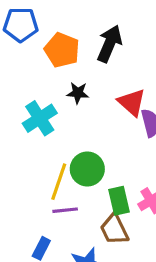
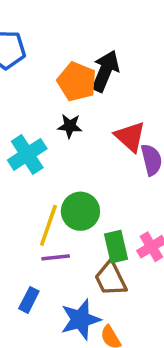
orange pentagon: (62, 50) -> (77, 82), moved

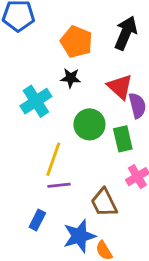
black arrow: (105, 71) -> (126, 33), moved
green circle: (80, 211) -> (89, 124), moved
green rectangle: (116, 247) -> (123, 139), moved

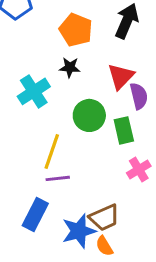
red triangle: (120, 87) -> (121, 76), turned 32
brown trapezoid: (104, 203) -> (104, 218), moved, turned -88
blue rectangle: (37, 220) -> (35, 215), size x1.5

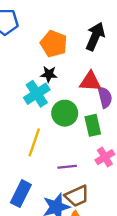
red triangle: (121, 76) -> (90, 81), turned 50
cyan cross: (34, 91) -> (37, 94), moved
purple line: (58, 178) -> (67, 167), moved

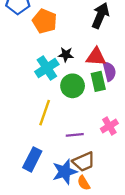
orange pentagon: (54, 44) -> (45, 21), moved
black star: (49, 74) -> (66, 55), moved
green rectangle: (93, 125) -> (98, 81), moved

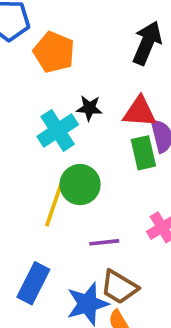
green circle: (73, 86) -> (80, 185), moved
brown trapezoid: (84, 162) -> (119, 287), turned 55

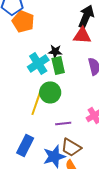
orange pentagon: (54, 52) -> (23, 21), moved
red triangle: (140, 112) -> (82, 35), moved
green rectangle: (143, 153) -> (58, 65), moved

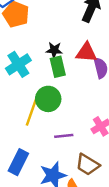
red triangle: (82, 35) -> (86, 52), moved
cyan cross: (38, 63) -> (18, 64), moved
brown trapezoid: (71, 147) -> (88, 165), moved

